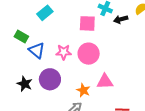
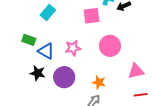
pink circle: (89, 54) -> (110, 46), moved
pink triangle: (105, 82) -> (136, 71), moved
black star: (25, 84) -> (38, 73), moved

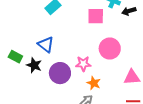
green rectangle: (29, 40) -> (15, 57), moved
pink star: (73, 48) -> (83, 64), moved

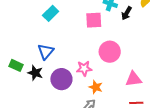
black arrow: (129, 11) -> (127, 13), turned -40
blue triangle: (46, 45) -> (46, 52), turned 36

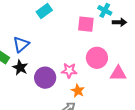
black arrow: (127, 13) -> (119, 22), turned -128
blue triangle: (46, 52) -> (21, 44), moved
pink triangle: (134, 79) -> (118, 73), moved

